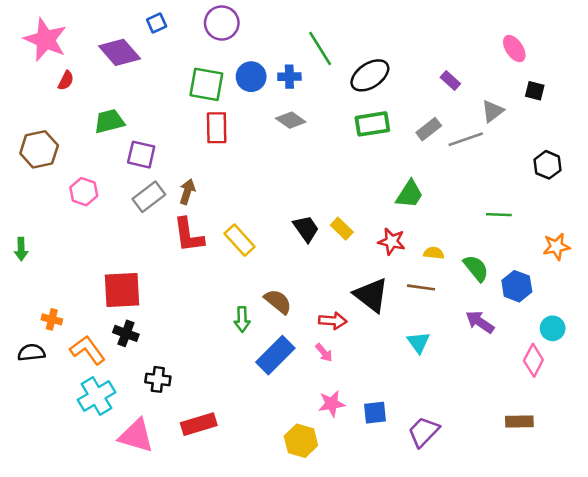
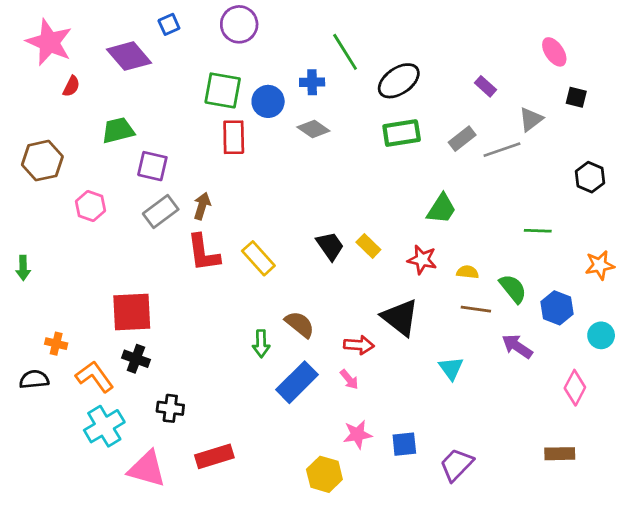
blue circle: (251, 77) -> (268, 101), moved
brown line: (421, 287) -> (476, 309), moved
cyan circle: (553, 328) -> (601, 335), moved

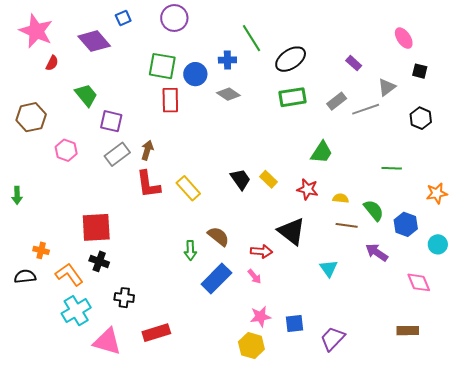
green trapezoid: (118, 130) -> (86, 95), turned 65
black hexagon: (590, 177) -> (421, 118), moved
pink diamond: (575, 388) -> (419, 282), turned -50
yellow hexagon: (324, 474) -> (251, 346), moved

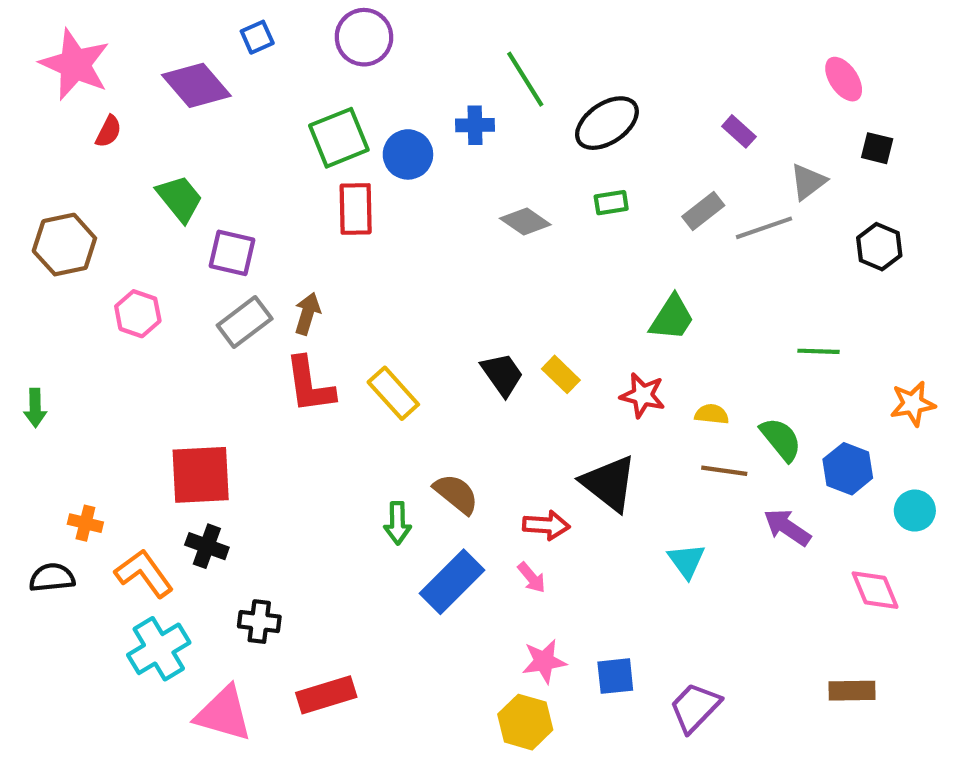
green square: (162, 66) -> (339, 138), turned -32
gray diamond: (228, 94) -> (525, 221), moved
green rectangle: (293, 97) -> (611, 203), size x0.6

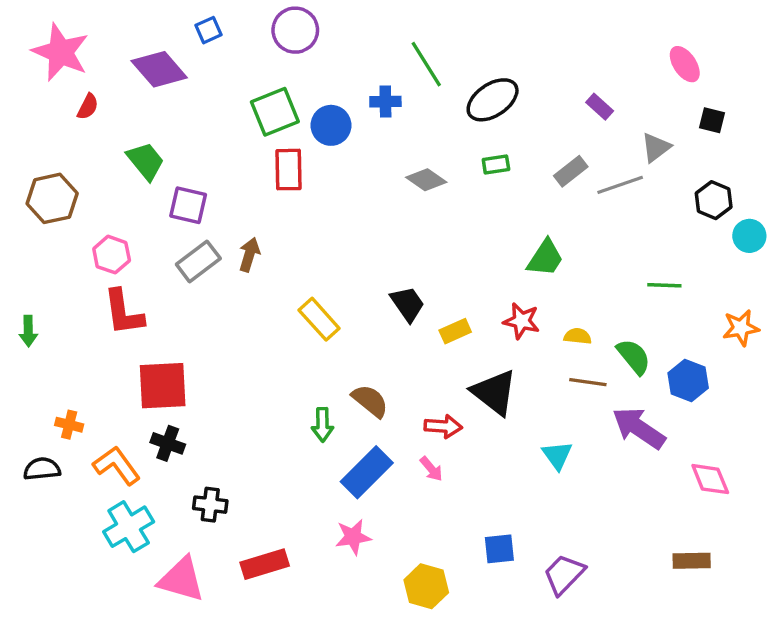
yellow rectangle: (561, 374) -> (455, 331), moved, turned -68
red L-shape: (310, 385) -> (124, 312), moved
cyan circle: (915, 511) -> (749, 236), moved
purple arrow: (787, 527) -> (639, 428), size x1.4
pink star: (544, 661) -> (353, 537), moved

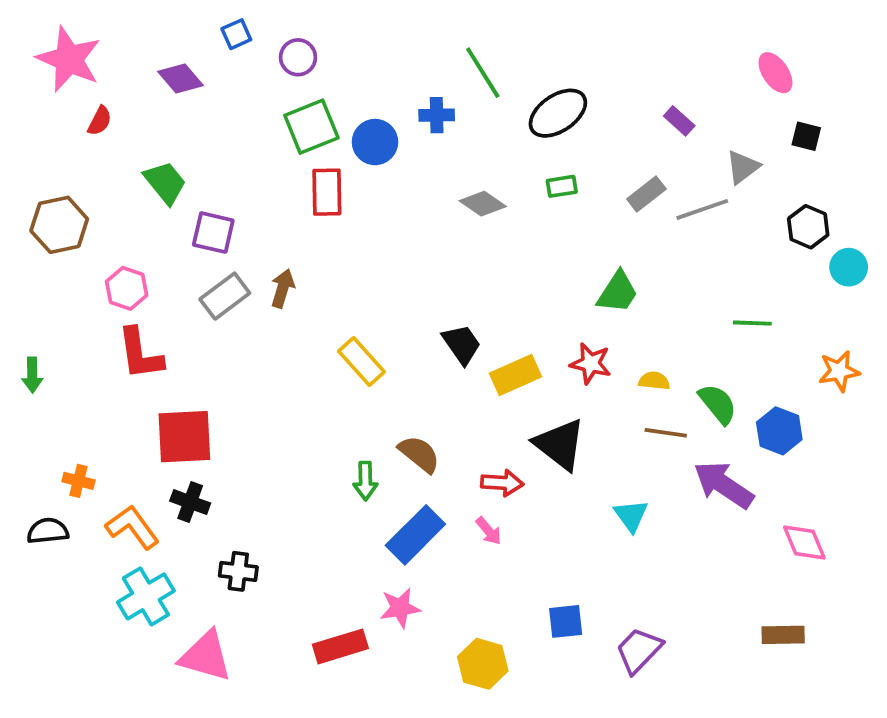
purple circle: (295, 30) -> (298, 57), moved, size x0.7
purple diamond: (159, 69) -> (181, 78), size x0.7
yellow rectangle: (455, 331) -> (516, 375), size x1.4
red rectangle: (265, 564) -> (340, 646), moved

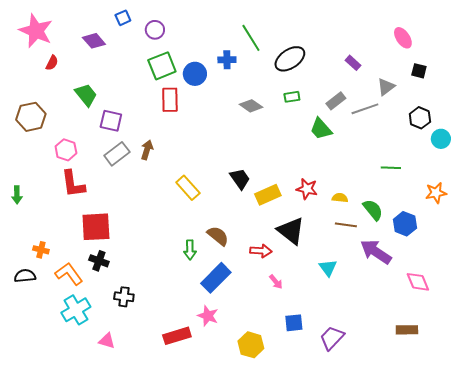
green trapezoid: (618, 292) -> (321, 129), moved, turned 105
pink arrow: (489, 531) -> (276, 282), moved
pink star: (400, 608) -> (208, 316), turned 30
pink triangle: (206, 656) -> (107, 341), size x0.6

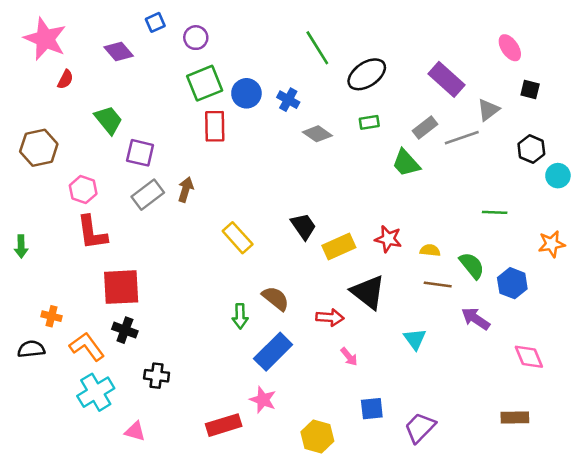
blue cross: (227, 60) -> (288, 100), moved, turned 30
purple rectangle: (353, 63) -> (447, 79), size x1.8
purple arrow: (376, 252) -> (476, 319), size x0.7

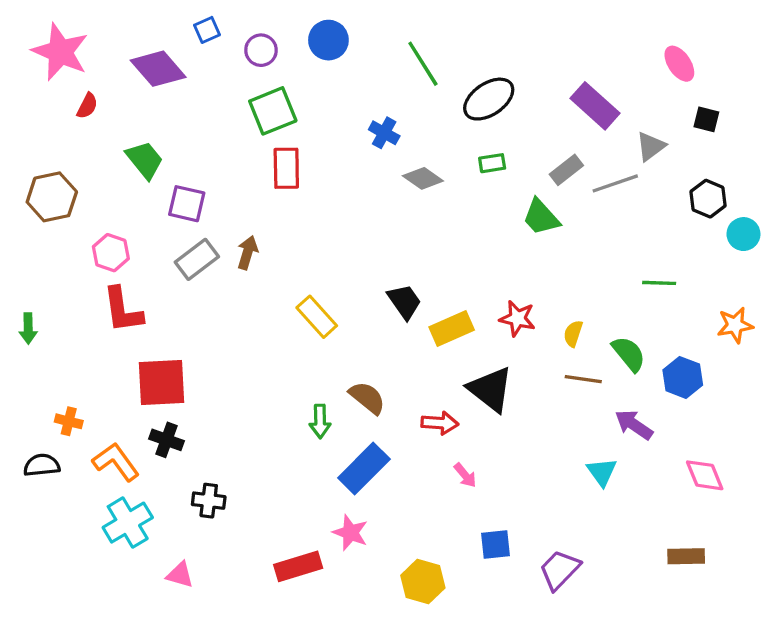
purple diamond: (119, 52) -> (158, 69), size x1.4
blue circle: (246, 93) -> (328, 40), moved
yellow semicircle: (430, 250) -> (573, 334), turned -78
cyan triangle: (415, 339) -> (602, 472), moved

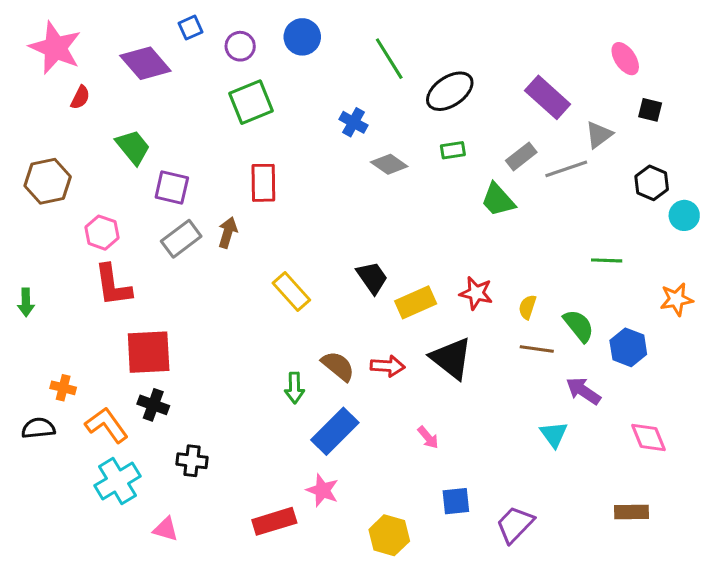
red rectangle: (286, 168) -> (263, 183), moved
red arrow: (440, 423) -> (388, 366), moved

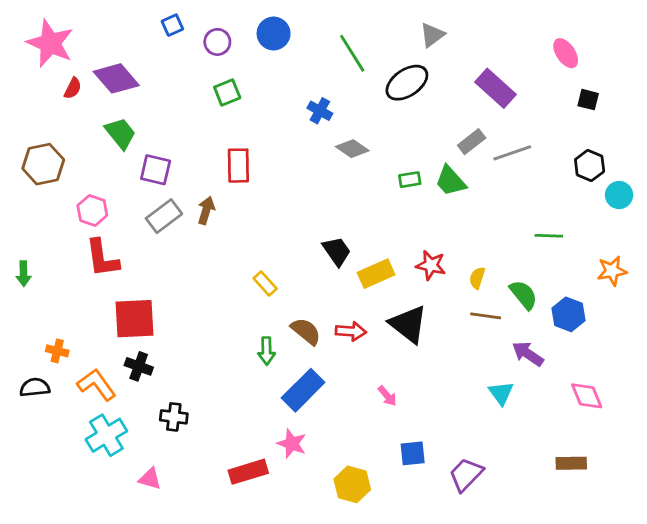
purple diamond: (145, 63) -> (116, 78), moved
green square: (251, 102) -> (227, 92), size x0.7
gray triangle: (599, 135) -> (432, 35), moved
green rectangle: (453, 150) -> (410, 180), moved
yellow rectangle: (291, 292) -> (265, 284), moved, size x0.7

